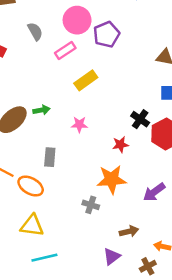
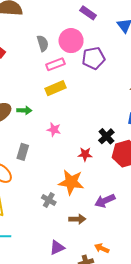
gray semicircle: (35, 31) -> (43, 43), moved
yellow rectangle: (86, 80) -> (55, 88), moved
brown arrow: (129, 231) -> (77, 219), moved

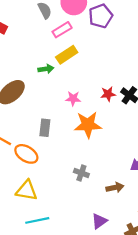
green arrow: (24, 110) -> (46, 69), moved
red star: (85, 154) -> (108, 94), moved
orange star: (71, 182) -> (88, 125), moved

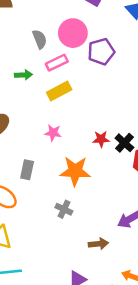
green arrow: (46, 69) -> (24, 75), moved
pink star: (73, 98) -> (53, 133), moved
gray cross: (81, 173) -> (64, 209), moved

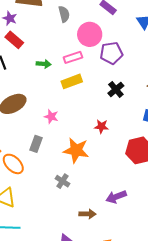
gray semicircle: (40, 39) -> (64, 14), moved
pink star: (53, 133) -> (51, 116), moved
black cross: (124, 143) -> (116, 89), moved

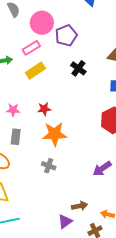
pink star: (51, 116) -> (13, 110), moved
red star: (101, 126) -> (44, 109), moved
brown arrow: (87, 214) -> (80, 206), moved

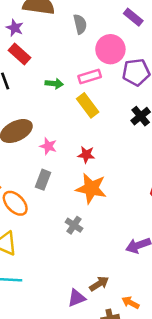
yellow rectangle: (35, 71) -> (88, 105), turned 72
brown arrow: (80, 206) -> (99, 284), turned -35

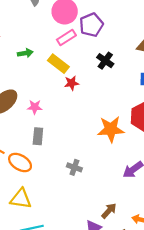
pink rectangle: (90, 76) -> (66, 38), moved
red star: (86, 155) -> (72, 83), moved
orange star: (91, 188) -> (111, 129), moved

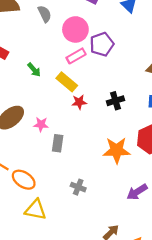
green arrow: (25, 53) -> (34, 70), turned 56
black cross: (105, 61) -> (115, 101), moved, turned 35
gray rectangle: (38, 136) -> (58, 143), moved
yellow triangle: (21, 199) -> (36, 210), moved

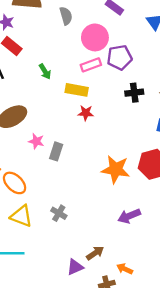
yellow rectangle: (67, 82) -> (77, 90), turned -40
black cross: (115, 101) -> (134, 93), moved
pink star: (41, 124) -> (36, 141), moved
gray cross: (78, 187) -> (59, 213), moved

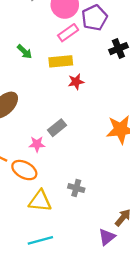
pink star: (36, 141) -> (37, 144), moved
gray rectangle: (56, 151) -> (57, 128), turned 48

